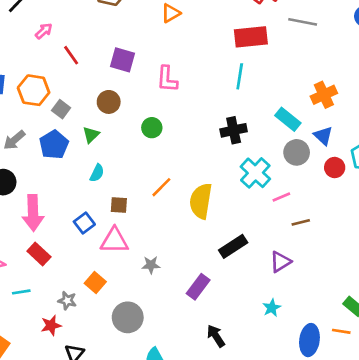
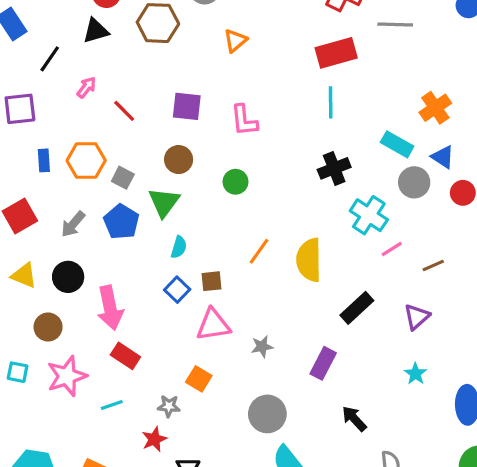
green triangle: (91, 135) -> (164, 202), size x1.5
pink line: (281, 197) -> (392, 249), moved
blue square: (84, 223) -> (177, 290), moved
gray circle: (128, 317) -> (267, 414), moved

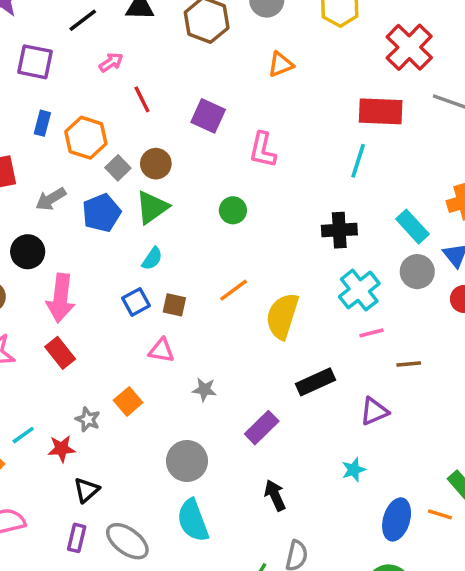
brown circle: (179, 160) -> (156, 164), moved
pink triangle: (213, 325) -> (161, 350), size x0.7
cyan line: (112, 405) -> (23, 435), moved, turned -35

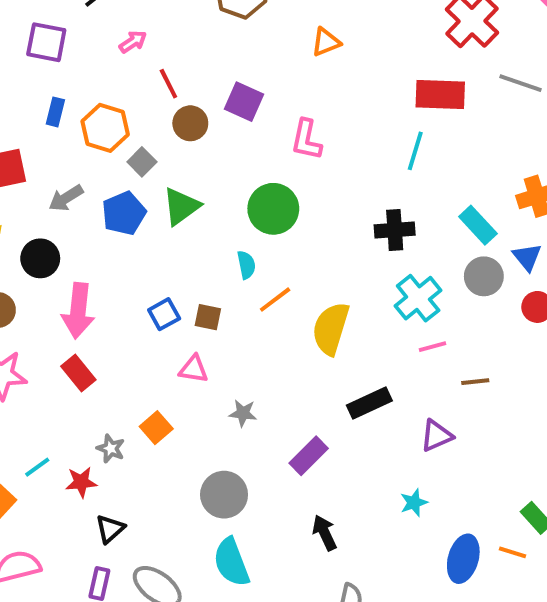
brown circle: (156, 164) -> (190, 123), moved
green circle: (233, 210) -> (273, 209), size x1.6
cyan semicircle: (152, 259) -> (246, 265), moved, turned -45

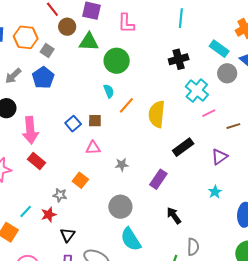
green triangle: (181, 206) -> (89, 42), moved, turned 50

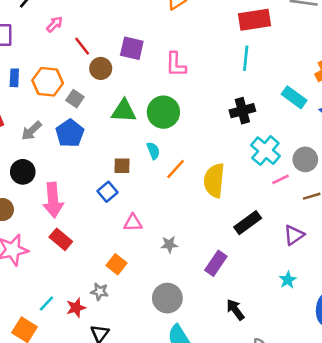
green triangle: (89, 42) -> (124, 111), moved
gray circle: (227, 73) -> (305, 159), moved
brown square: (95, 121) -> (122, 166), moved
gray star: (60, 195) -> (100, 292), moved

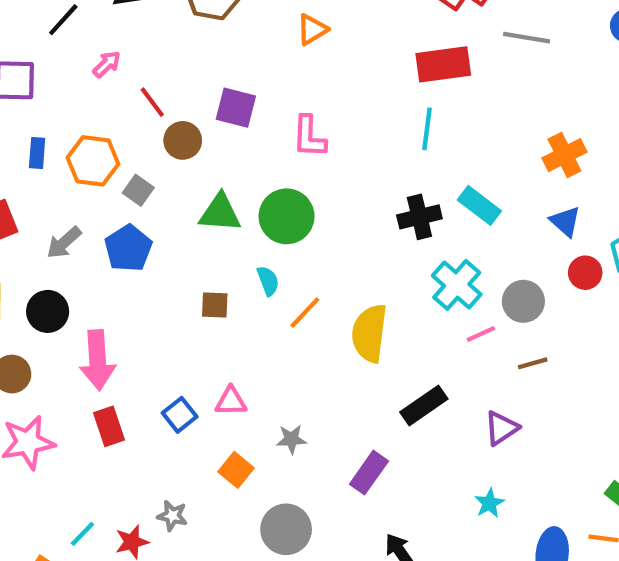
cyan rectangle: (294, 97) -> (479, 205), moved
blue square: (108, 192) -> (180, 415), moved
red rectangle: (61, 239) -> (109, 426), turned 30
orange square: (116, 264) -> (236, 470), moved

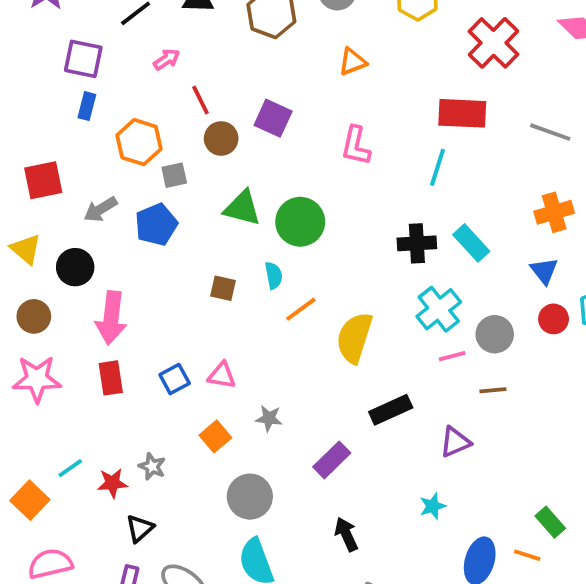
gray line: (527, 38) -> (550, 132), moved
pink L-shape: (309, 137) -> (356, 146), moved
blue rectangle: (37, 153) -> (87, 106), moved
gray square: (138, 190) -> (174, 175), turned 32

